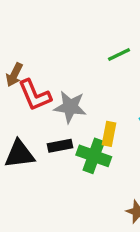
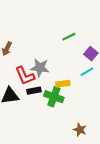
red L-shape: (35, 95) -> (25, 76), moved
yellow rectangle: (109, 134) -> (63, 84), turned 72

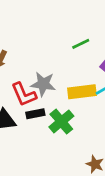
yellow rectangle: (63, 84) -> (82, 92), moved, size x1.5
green cross: (54, 97) -> (61, 122), turned 30

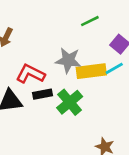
gray star: (43, 84) -> (68, 60), moved
red L-shape: (24, 94) -> (30, 74), turned 140

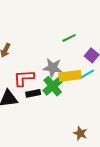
red L-shape: (30, 74) -> (24, 78), turned -30
green cross: (70, 102) -> (53, 86), moved

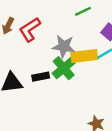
red L-shape: (24, 78) -> (30, 29), moved, turned -30

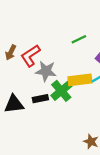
gray star: (64, 46) -> (46, 71), moved

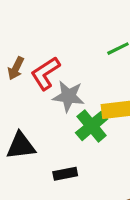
black rectangle: (40, 99) -> (65, 174), moved

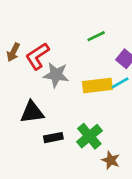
green cross: (92, 126) -> (89, 136), moved
black triangle: (21, 146) -> (32, 112), moved

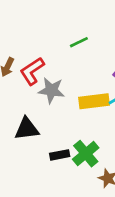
green line: (96, 36) -> (79, 42), moved
black rectangle: (53, 138) -> (60, 155), moved

